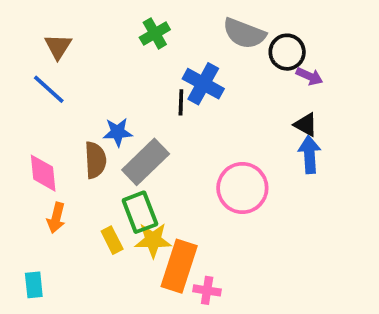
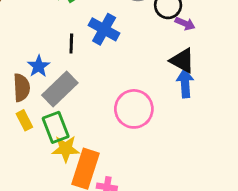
black line: (181, 102) -> (71, 43), moved
black triangle: (306, 125) -> (182, 61), size x1.4
blue star: (118, 132) -> (39, 66), turned -30
yellow rectangle: (112, 240) -> (24, 120), moved

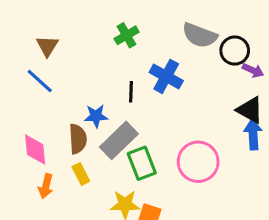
blue star: (39, 66) -> (96, 116), turned 30
green rectangle: (56, 127) -> (142, 163), moved

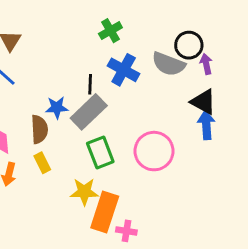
green cross: (127, 35) -> (110, 31), moved
gray semicircle: (200, 35) -> (169, 64), moved
purple arrow: (253, 70) -> (206, 64), turned -126
gray rectangle: (119, 140) -> (89, 112), moved

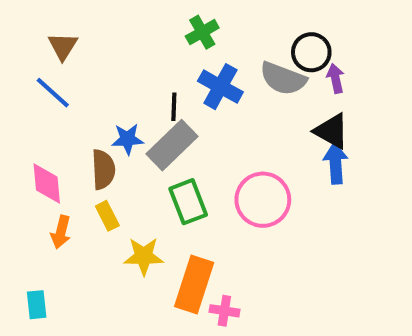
yellow star: (84, 192) -> (144, 256), moved

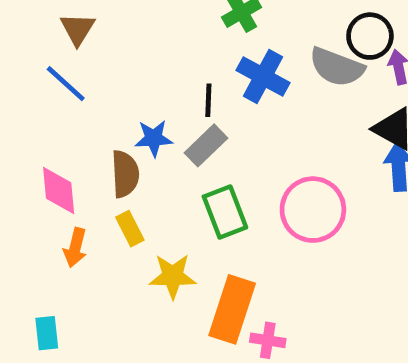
gray rectangle: (172, 145) -> (206, 145), size x0.7

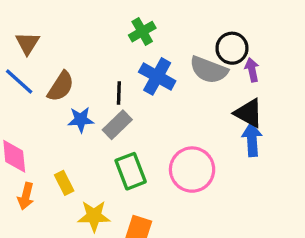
brown semicircle: (125, 174) -> (61, 86), moved, turned 36

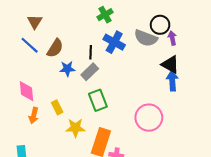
pink circle: (192, 170) -> (149, 118), moved

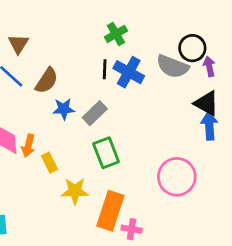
black line: (91, 52) -> (105, 69), moved
orange arrow: (34, 116) -> (28, 146), moved

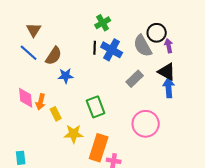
gray semicircle: (173, 66) -> (143, 46), turned 40
gray rectangle: (95, 113) -> (135, 79), moved

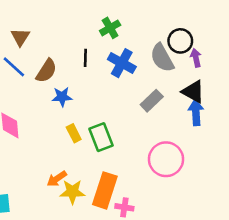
black line: (95, 48) -> (85, 58), moved
orange arrow: (41, 102) -> (57, 179), moved, turned 42
yellow rectangle: (56, 114) -> (74, 133), moved
yellow star: (74, 134) -> (72, 192), moved

